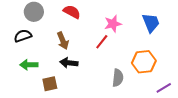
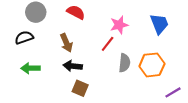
gray semicircle: (118, 78) -> (124, 63), moved
brown square: (50, 84) -> (80, 88), moved, turned 35

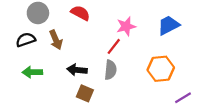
blue trapezoid: (159, 24) -> (169, 25), turned -95
brown arrow: (66, 43) -> (56, 40), moved
gray semicircle: (124, 63) -> (110, 70), moved

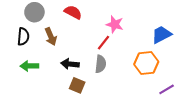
blue trapezoid: (169, 25) -> (161, 35), moved
pink star: (126, 26) -> (115, 24), turned 30
black semicircle: (26, 40) -> (23, 37), turned 114

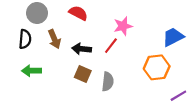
pink star: (115, 24) -> (123, 26), turned -30
black arrow: (70, 64) -> (82, 49), moved
gray semicircle: (100, 64) -> (108, 82), moved
brown square: (77, 85) -> (83, 74), moved

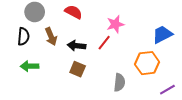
gray semicircle: (108, 82) -> (119, 82), moved

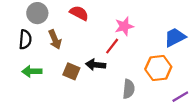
black arrow: (77, 46) -> (96, 65), moved
brown square: (78, 69) -> (71, 71), moved

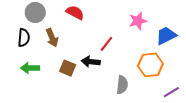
pink star: (124, 26) -> (138, 21), moved

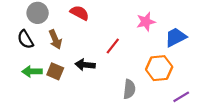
black semicircle: (24, 38) -> (25, 39), turned 144
black arrow: (91, 62) -> (85, 65), moved
brown square: (68, 68) -> (55, 71), moved

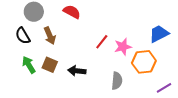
pink star: (146, 22) -> (123, 47), moved
black arrow: (85, 65) -> (77, 71), moved
green arrow: (32, 71) -> (29, 65), turned 60

